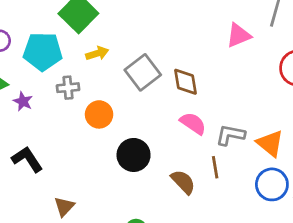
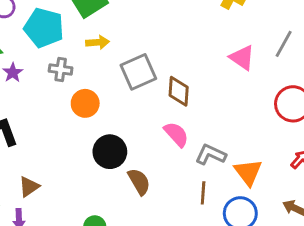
pink triangle: (238, 35) -> (242, 58), turned 44
brown line: (215, 167) -> (203, 193), moved
brown semicircle: (183, 182) -> (139, 182), moved

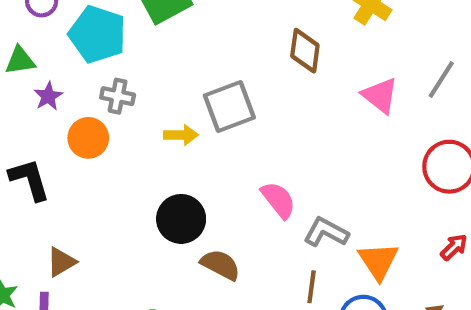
yellow arrow: (98, 42) -> (181, 135), moved
brown diamond: (179, 91) -> (305, 51), moved
orange circle: (85, 103) -> (88, 138), moved
brown semicircle: (139, 182) -> (220, 265), turned -36

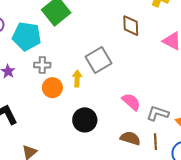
yellow arrow: (181, 135) -> (77, 78), turned -77
orange circle: (88, 138) -> (52, 88), moved
brown semicircle: (220, 265) -> (130, 138), moved

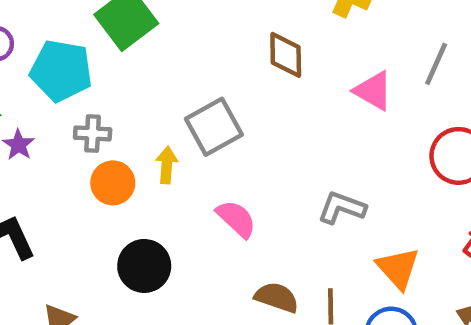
pink semicircle: (131, 102) -> (236, 219), moved
gray L-shape: (158, 113) -> (342, 208), moved
black circle: (85, 120) -> (144, 266), moved

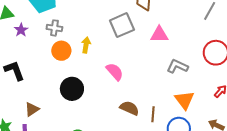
pink triangle: (373, 91) -> (159, 35), moved, turned -36
gray square: (214, 127) -> (122, 25), moved
gray L-shape: (342, 208) -> (177, 66), moved

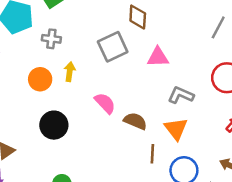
gray cross: (54, 28) -> (51, 39), moved
orange triangle: (184, 100) -> (176, 129), moved
brown semicircle: (129, 108) -> (135, 121), moved

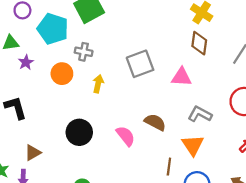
brown diamond: (138, 17) -> (199, 43), moved
orange circle: (40, 79) -> (62, 74), moved
pink semicircle: (105, 103) -> (126, 136), moved
brown semicircle: (135, 121) -> (155, 122), moved

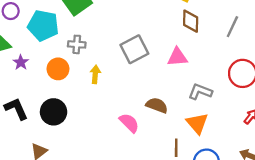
black circle: (79, 132) -> (54, 112), moved

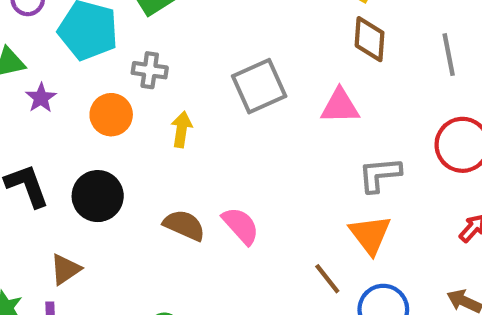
gray line: (232, 27) -> (449, 55), turned -40
gray L-shape: (200, 92) -> (380, 175), turned -30
brown semicircle: (157, 105) -> (184, 225), moved
brown line: (176, 148) -> (327, 279), turned -42

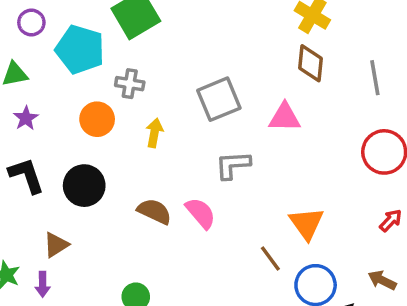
purple star: (41, 98) -> (26, 118), moved
gray L-shape: (380, 175) -> (233, 165), moved

